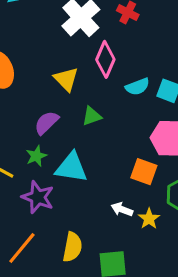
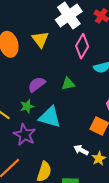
yellow triangle: (66, 79) -> (40, 39), moved

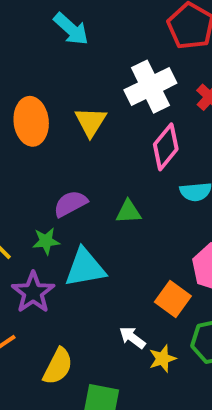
cyan triangle: (50, 117) -> (85, 268), turned -35

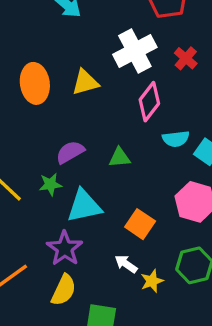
yellow triangle: (91, 122) -> (85, 82), turned 44
purple star: (33, 292) -> (65, 248), moved
orange square: (173, 299) -> (140, 224), moved

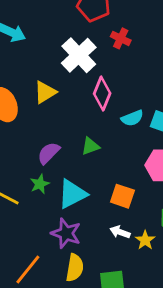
red cross: (186, 58) -> (121, 38), moved

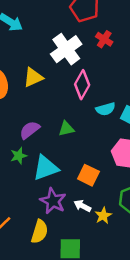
purple star: (66, 233) -> (53, 201), moved

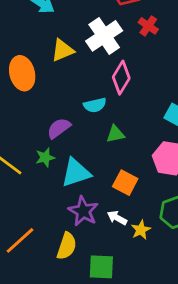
yellow triangle: (33, 77) -> (63, 50), moved
cyan semicircle: (105, 109) -> (95, 105), moved
green triangle: (66, 129) -> (115, 134), moved

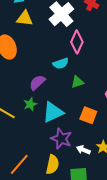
yellow triangle: (63, 50) -> (25, 18), moved, turned 36
white arrow: (117, 218) -> (83, 150), moved

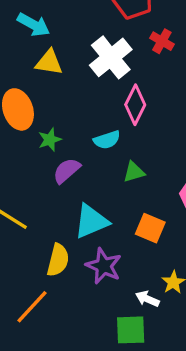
green star: (30, 104) -> (50, 140), moved
white arrow: (83, 150) -> (147, 299), moved
yellow semicircle: (53, 165) -> (58, 260), moved

